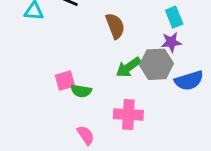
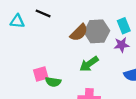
brown semicircle: (115, 26) -> (79, 33), turned 66
gray hexagon: (156, 64) -> (97, 31), moved

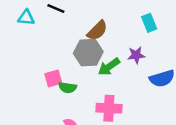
gray hexagon: (97, 31) -> (88, 53), moved
purple star: (121, 45) -> (136, 55), moved

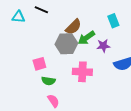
green arrow: (109, 67) -> (86, 38), moved
green semicircle: (68, 88) -> (48, 81), moved
pink cross: (109, 108) -> (82, 72), moved

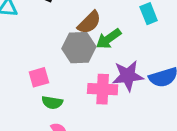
purple star: (103, 46) -> (128, 76), moved, size x1.5

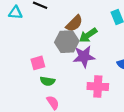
purple star: (128, 76) -> (84, 57), moved
pink cross: (103, 89) -> (98, 87), moved

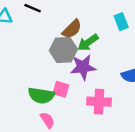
pink square: (38, 63) -> (61, 89), moved, turned 32
green semicircle: (48, 81) -> (41, 95), size x1.5

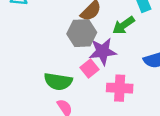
green arrow: (88, 43) -> (124, 25), moved
pink square: (61, 89) -> (90, 68), moved, turned 35

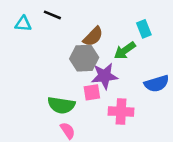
pink square: (90, 68) -> (92, 92), turned 30

